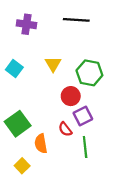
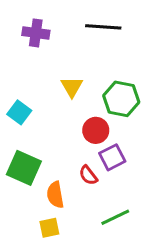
cyan square: (14, 68) -> (19, 112), moved
green square: (18, 124) -> (24, 168), turned -30
green line: (85, 147) -> (115, 217), moved, turned 70
yellow square: (22, 166) -> (49, 228), moved, turned 32

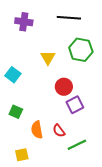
green hexagon: (121, 99) -> (81, 50), moved
green square: (24, 168) -> (16, 112), size x0.6
red semicircle: (88, 175) -> (59, 131), moved
yellow square: (49, 228) -> (22, 155), moved

